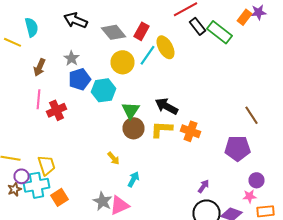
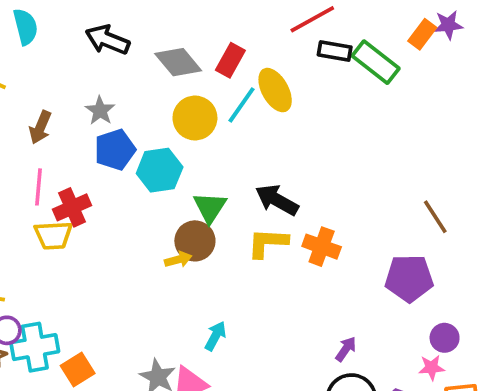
black rectangle: (198, 26) -> (335, 51), turned -42
cyan semicircle: (32, 27) -> (25, 27), moved
brown circle: (134, 128) -> (195, 241), moved
yellow arrow: (114, 158) -> (178, 260), moved, turned -64
yellow trapezoid: (46, 165) -> (53, 235), moved, turned 105

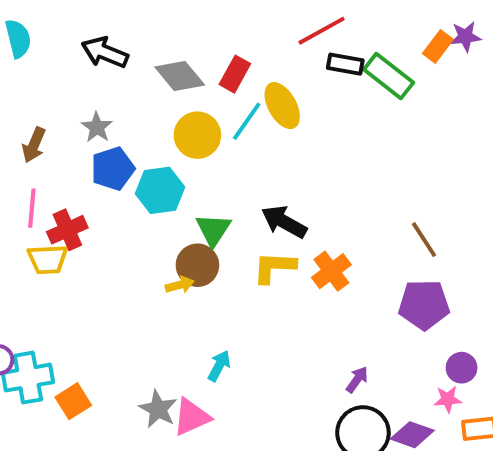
brown line: (435, 217) -> (424, 240), moved
orange cross: (322, 247) -> (331, 271), turned 33

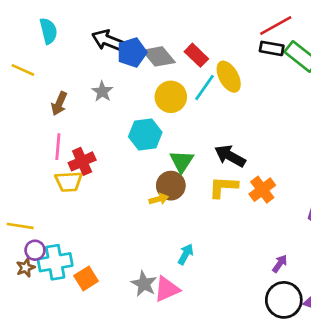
red line: (322, 31) -> (276, 26), moved
red rectangle: (235, 74) -> (196, 55), turned -75
blue pentagon: (113, 169) -> (132, 52), moved

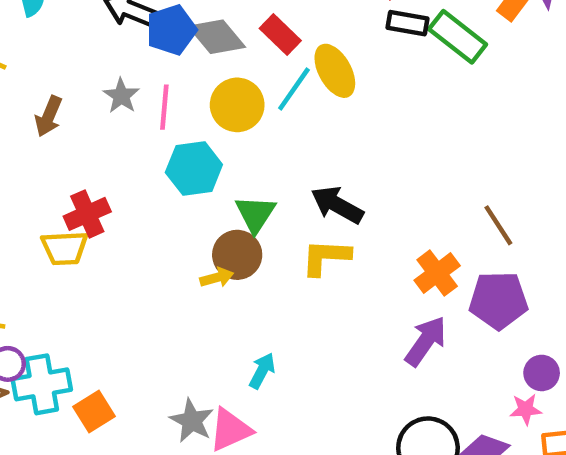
pink line: (58, 147) -> (164, 107), moved
orange cross: (262, 190) -> (437, 273), moved
purple arrow: (280, 264) -> (426, 341), moved, size x1.6

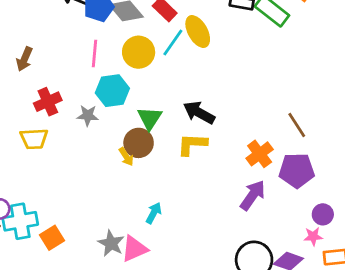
gray star: (121, 96) -> (88, 115), moved, turned -30
red cross: (87, 214) -> (48, 102), moved
yellow arrow: (217, 278) -> (126, 157), turned 72

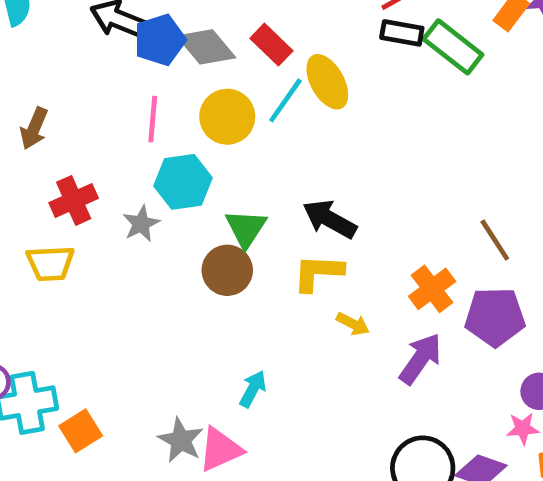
gray star: (88, 115) -> (141, 224), turned -30
yellow arrow: (126, 157) -> (353, 324), moved, turned -30

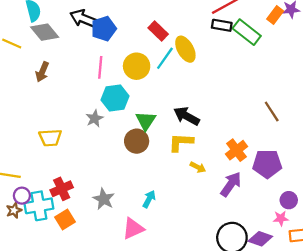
gray diamond: (206, 47) -> (45, 32), moved
red cross: (74, 200) -> (62, 189), moved
brown line: (495, 240) -> (272, 112), moved
gray star: (181, 440) -> (104, 199), moved

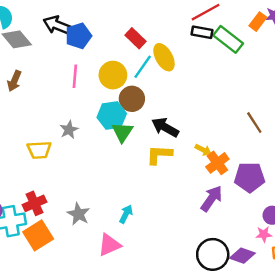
cyan hexagon: (115, 98) -> (112, 115), moved
yellow trapezoid: (50, 138) -> (39, 150), moved
brown circle: (137, 141) -> (132, 99), moved
yellow arrow: (198, 167) -> (203, 150), moved
orange square: (65, 219) -> (38, 235), size x1.4

